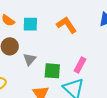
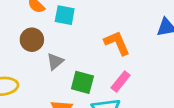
orange L-shape: (66, 25) -> (117, 43), moved

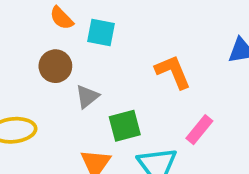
pink rectangle: (121, 81) -> (199, 130), moved
green square: (82, 82) -> (125, 126), turned -30

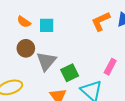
orange L-shape: (173, 72) -> (101, 21), moved, turned -80
gray triangle: (87, 97) -> (46, 61), size x1.5

